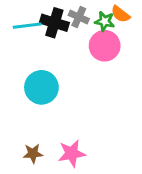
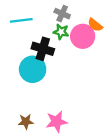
orange semicircle: (120, 14) -> (95, 25), moved
green star: (105, 21) -> (61, 32), moved
black cross: (54, 23) -> (43, 49), moved

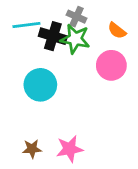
green star: (61, 32) -> (75, 39), size x1.5
pink circle: (83, 36) -> (111, 65), moved
black cross: (43, 49) -> (53, 36), moved

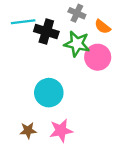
gray cross: (77, 17) -> (77, 13), moved
green star: (75, 39) -> (77, 44), moved
cyan circle: (40, 85) -> (49, 93), moved

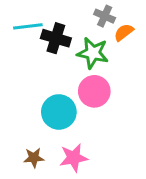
gray cross: (77, 13) -> (105, 16), moved
orange semicircle: (103, 27) -> (124, 32), turned 105
pink circle: (98, 57) -> (94, 91), moved

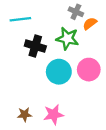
black cross: (56, 38) -> (35, 46), moved
pink circle: (94, 91) -> (89, 70), moved
cyan circle: (59, 112) -> (59, 72), moved

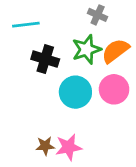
orange semicircle: (90, 24) -> (115, 51), moved, size x1.5
green star: (67, 39) -> (86, 49), turned -30
brown star: (25, 114) -> (45, 146), moved

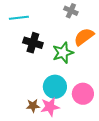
green star: (86, 49) -> (63, 53), moved
pink circle: (114, 89) -> (83, 94), moved
cyan circle: (75, 92) -> (55, 87), moved

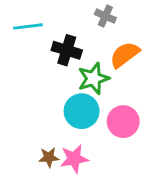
black cross: (33, 43) -> (67, 50), moved
cyan circle: (55, 87) -> (82, 111), moved
pink circle: (83, 94) -> (123, 122), moved

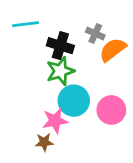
gray cross: (105, 16) -> (95, 34), moved
green star: (93, 78) -> (60, 71), moved
pink star: (74, 159) -> (55, 121), moved

